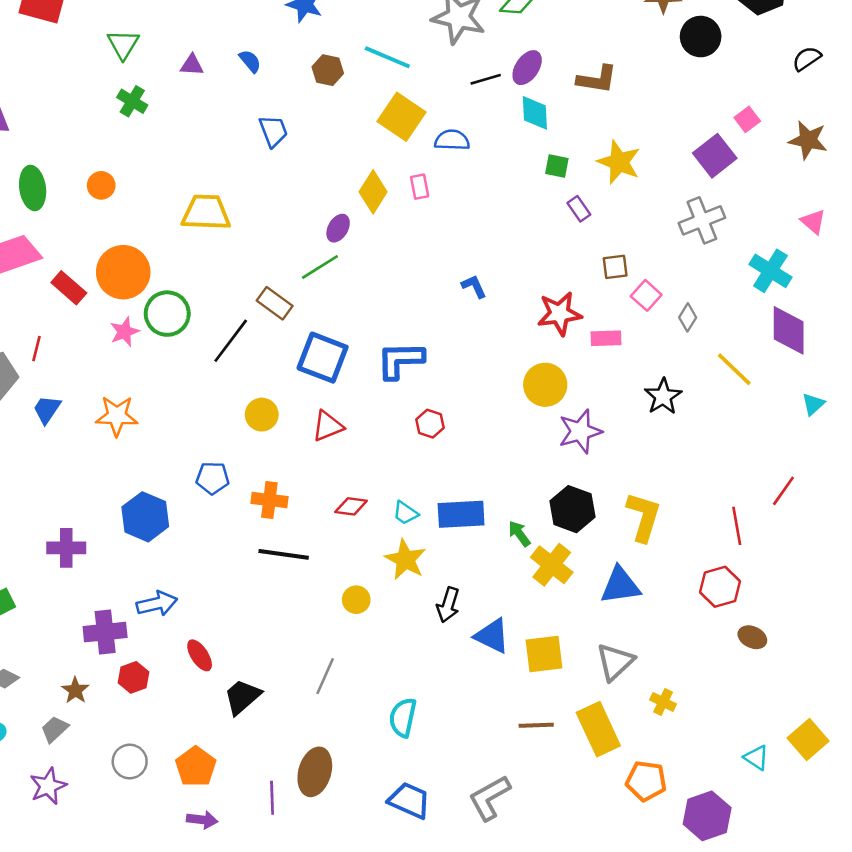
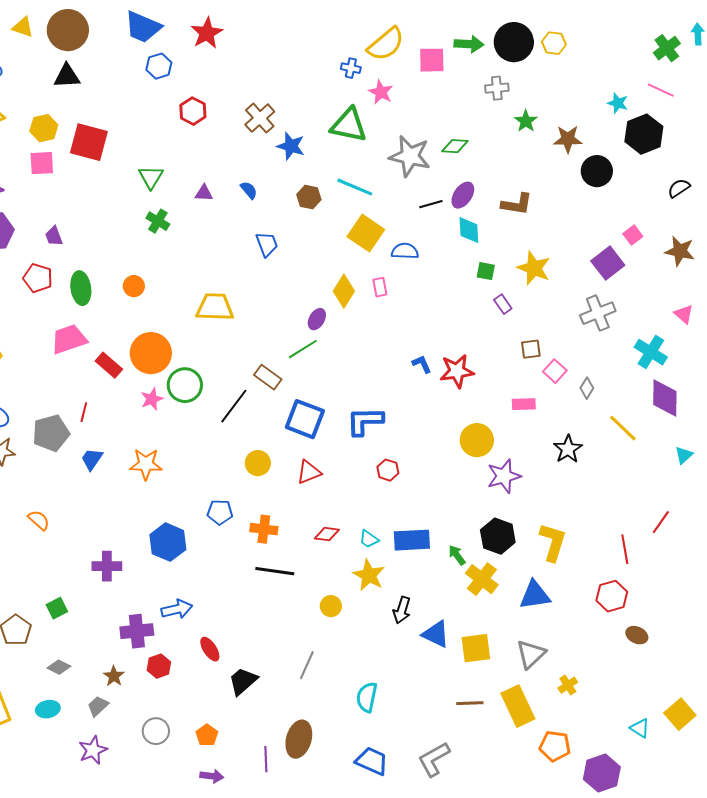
red star: (559, 314) -> (457, 371), moved
yellow cross: (663, 702) -> (568, 685), turned 30
orange pentagon: (196, 767) -> (207, 735), size x0.7

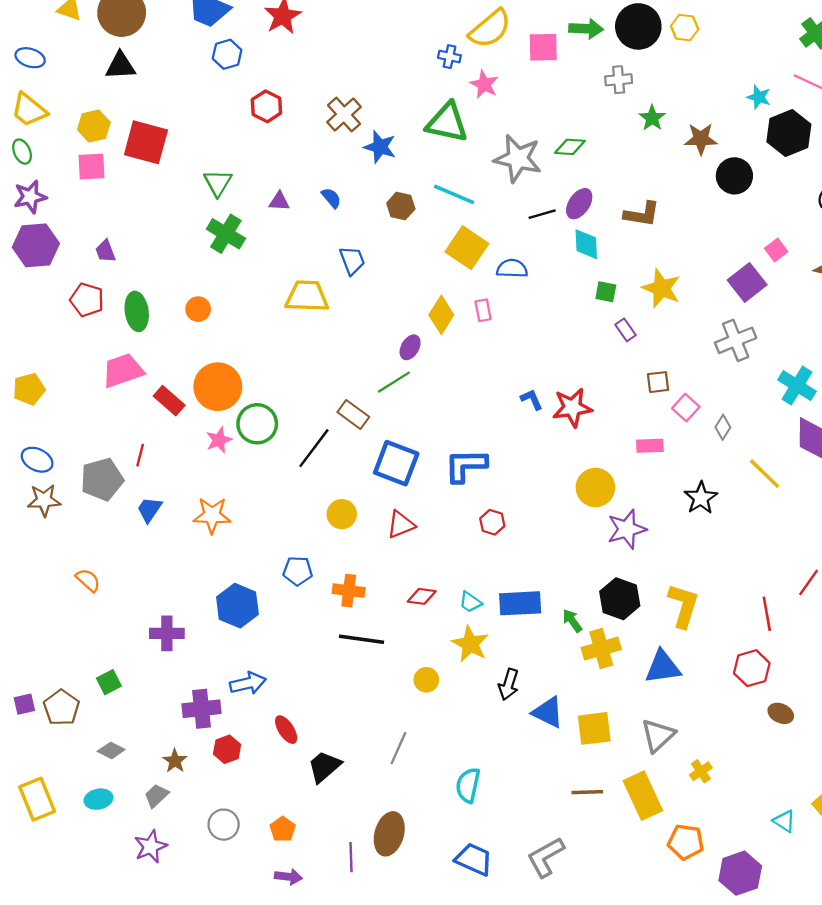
green cross: (158, 221) -> (226, 234), size x1.4
yellow trapezoid: (215, 307) -> (307, 296), moved
yellow cross: (482, 579) -> (601, 649), turned 36

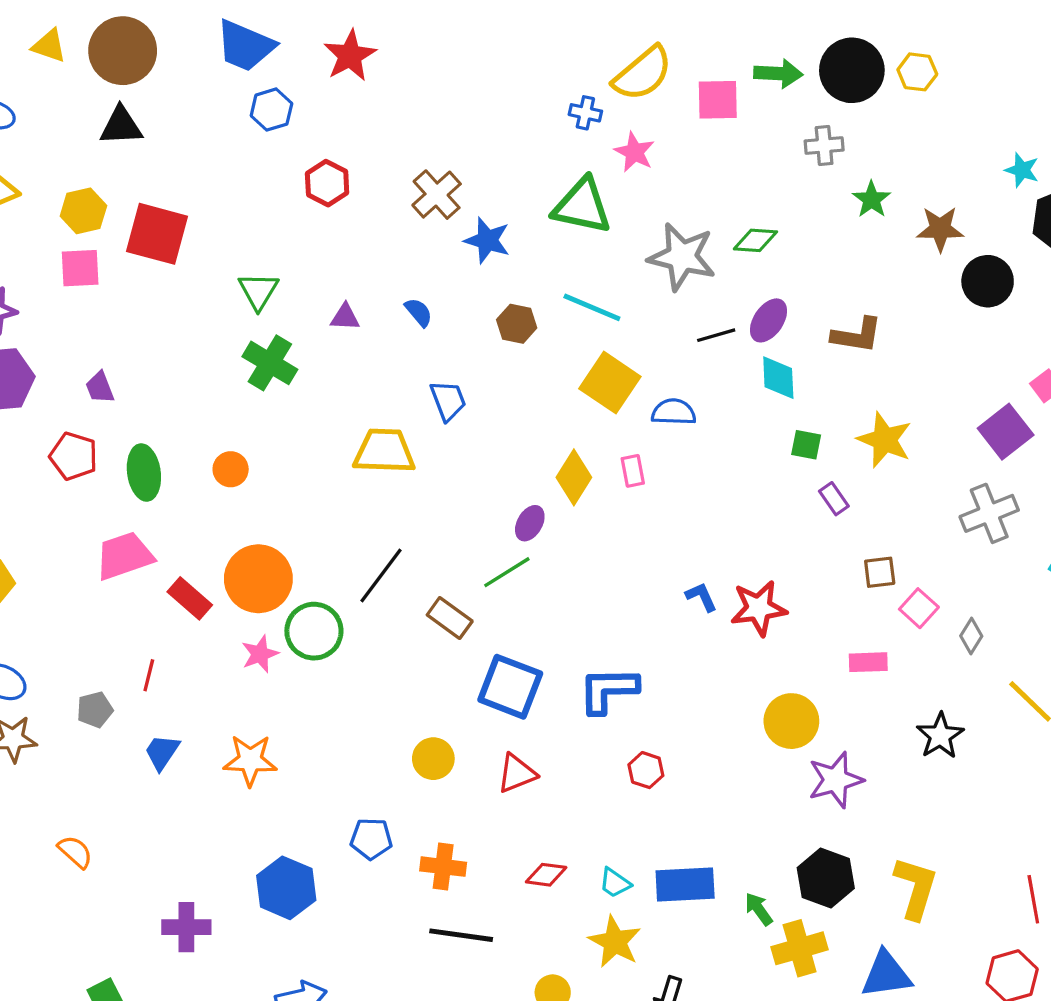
black line: (314, 448) -> (381, 576), moved
gray pentagon: (102, 479) -> (95, 710), size x0.6

